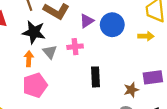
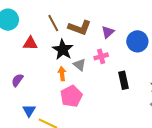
blue circle: (112, 25) -> (137, 41), moved
black star: (34, 32) -> (63, 50), turned 30

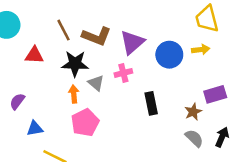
purple triangle: (108, 32) -> (132, 42), size x1.5
black star: (63, 50) -> (75, 64), turned -30
blue triangle: (29, 111) -> (35, 128), moved, turned 48

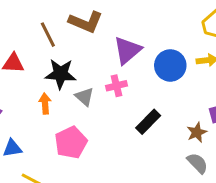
brown L-shape: (97, 36) -> (86, 22), moved
orange arrow: (74, 94) -> (45, 104), moved
black rectangle: (151, 103) -> (148, 122), turned 55

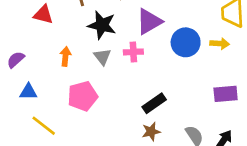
black star: (60, 74) -> (102, 25), moved
black rectangle: (148, 122) -> (154, 103), moved
brown star: (197, 132) -> (151, 132), moved

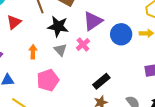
red triangle: (43, 15) -> (14, 22), turned -49
pink cross: (133, 52) -> (83, 45), turned -32

